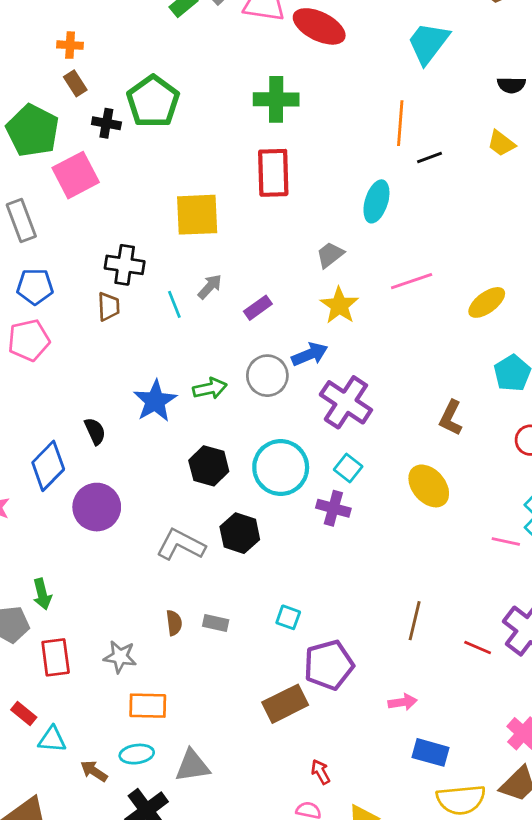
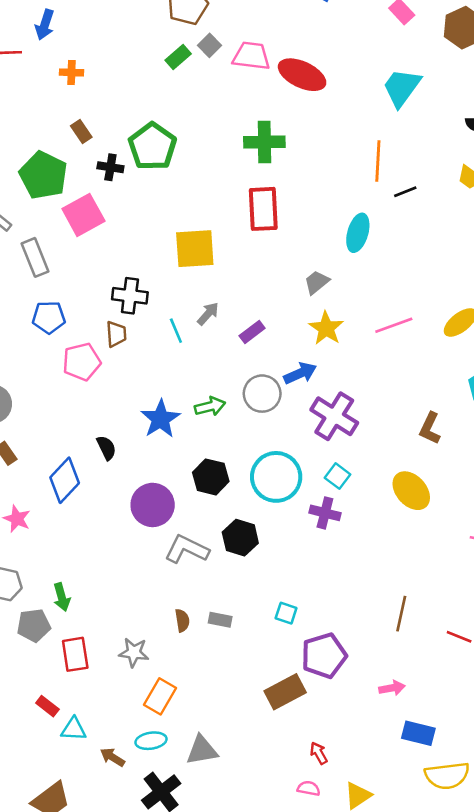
orange cross: (70, 45) -> (71, 72), moved
pink line: (412, 281) -> (394, 325), moved
pink pentagon: (29, 340) -> (82, 362), moved
purple circle: (97, 507) -> (153, 505), moved
orange rectangle: (148, 706) -> (160, 696), turned -60

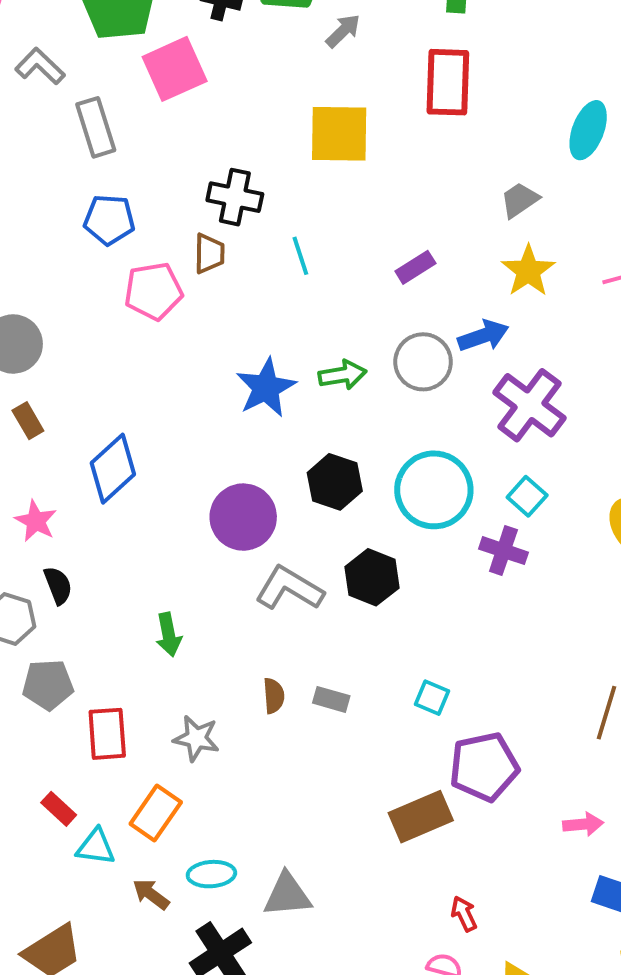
gray arrow: (208, 314) -> (343, 31), moved
black semicircle: (106, 448) -> (58, 585), moved
green arrow: (62, 597) -> (169, 635), moved
orange rectangle: (160, 696) -> (156, 813), moved

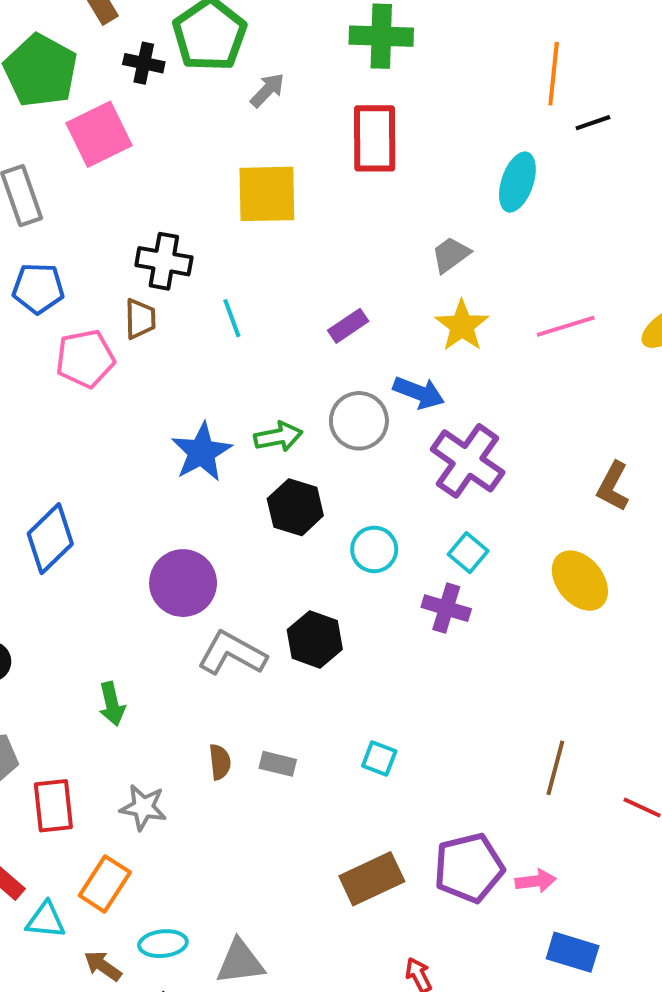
blue arrow: (483, 336) -> (419, 393), turned 42
black hexagon: (335, 482) -> (295, 507), moved
cyan circle: (434, 490) -> (374, 549), size x0.6
purple pentagon: (484, 767) -> (469, 868), moved

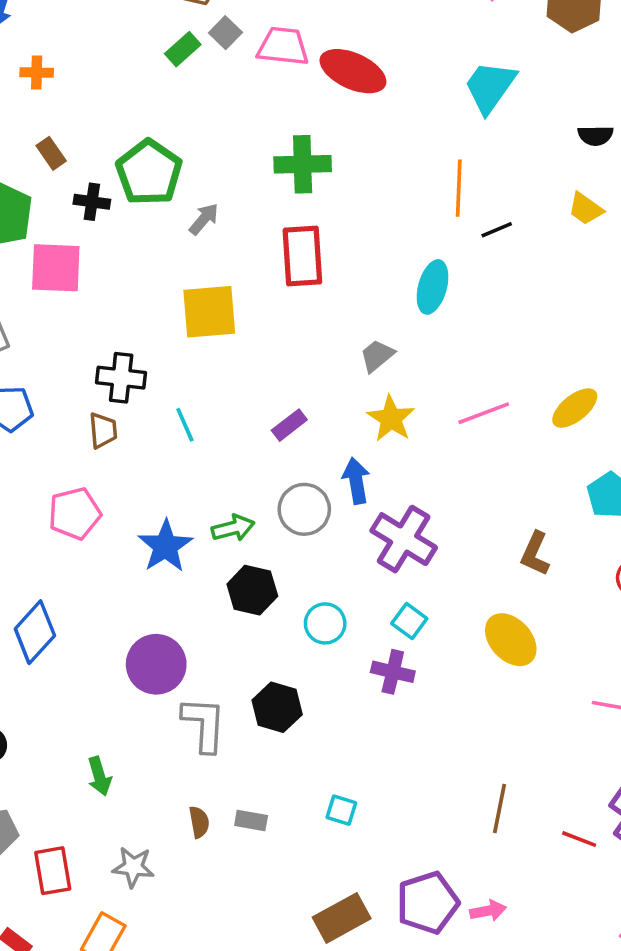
pink square: (99, 134) -> (56, 268), turned 32
pink pentagon: (85, 359) -> (75, 513), moved
blue arrow: (419, 393) -> (356, 481), turned -117
gray L-shape: (232, 653) -> (204, 724), turned 68

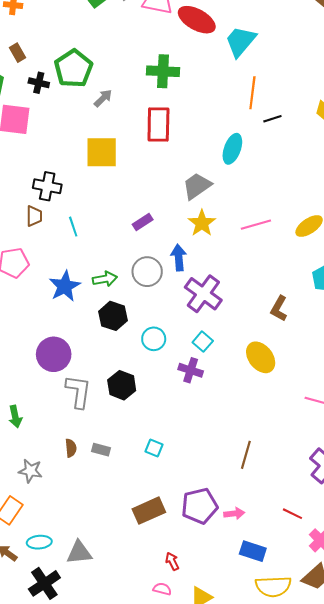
cyan trapezoid: (490, 87) -> (240, 41), moved
gray trapezoid: (377, 356) -> (197, 186), size x1.4
cyan line: (185, 425) -> (73, 227), moved
red line: (579, 839) -> (292, 514), moved

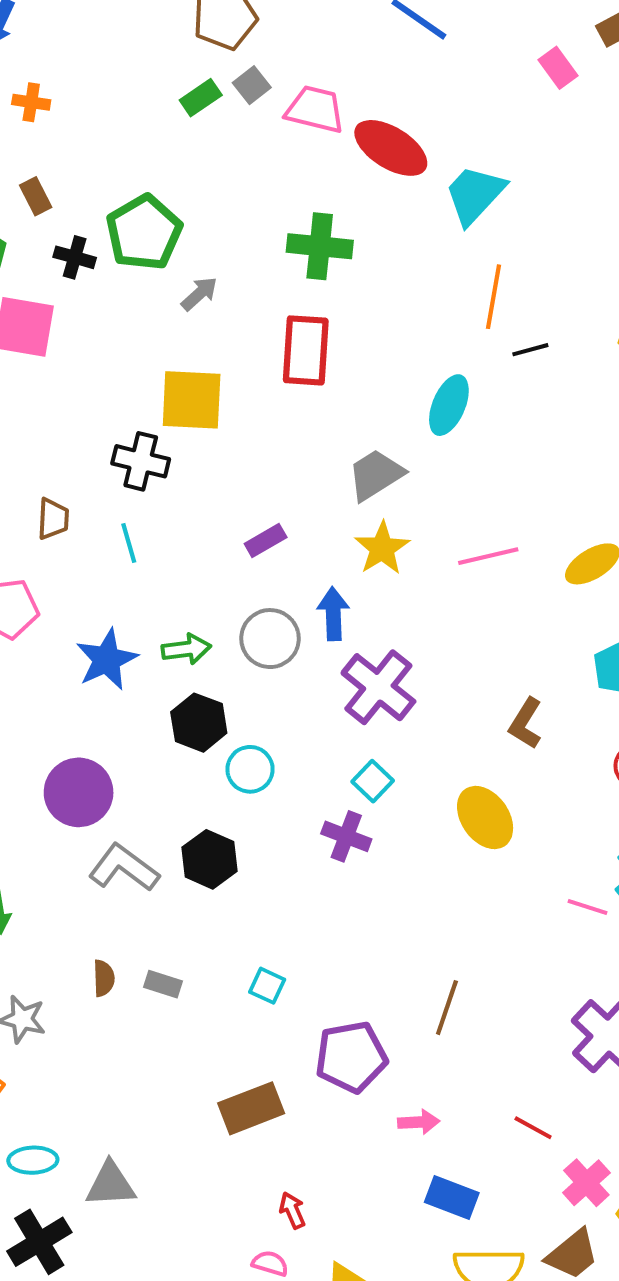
black cross: (47, 186) -> (141, 461), moved
cyan circle: (154, 339) -> (250, 769), moved
gray L-shape: (78, 392) -> (124, 868), turned -64
purple pentagon: (200, 506) -> (351, 1057), moved

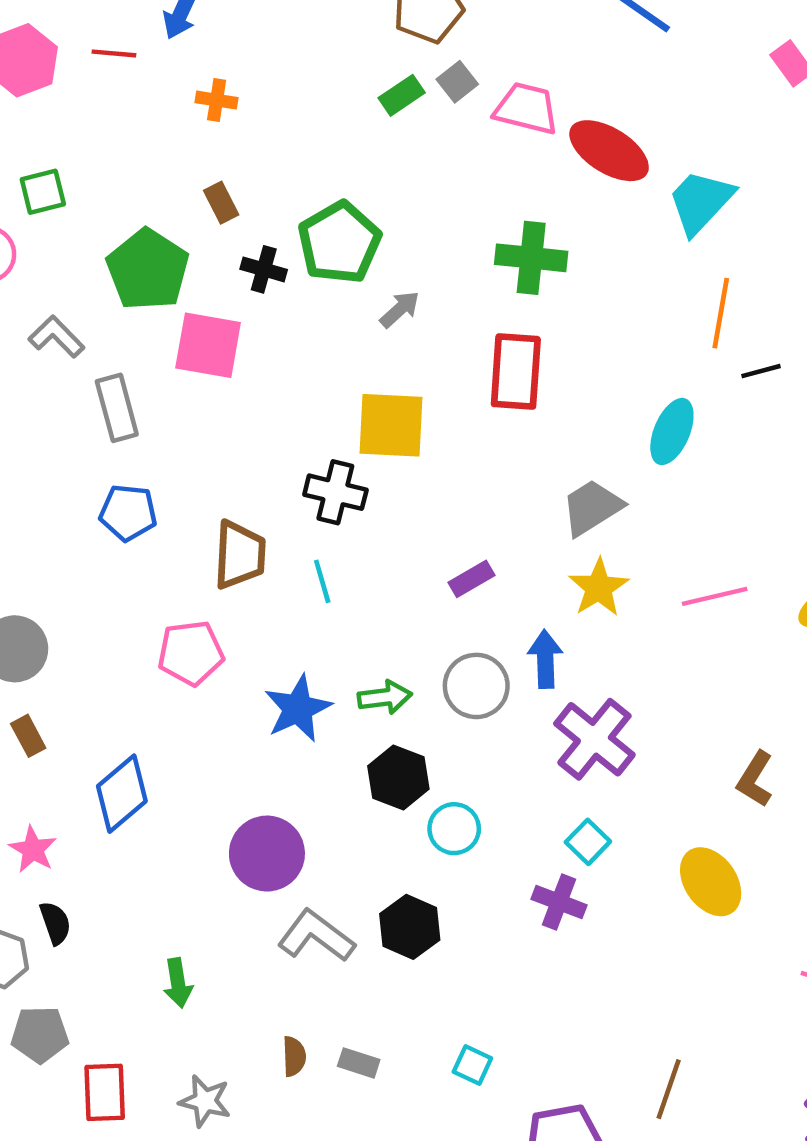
brown trapezoid: (53, 519) -> (240, 555), size x1.5

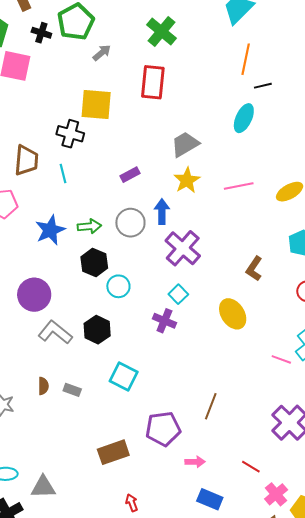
green cross: (531, 258) -> (162, 32), turned 32
cyan ellipse: (672, 431) -> (244, 118), moved
cyan square: (472, 1065) -> (124, 376), moved, size x1.6

